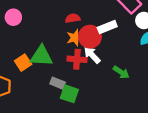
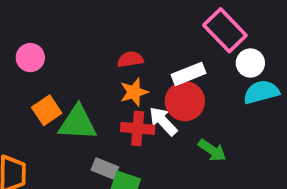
red circle: (90, 37) -> (185, 101), moved
orange square: (23, 63) -> (47, 110), moved

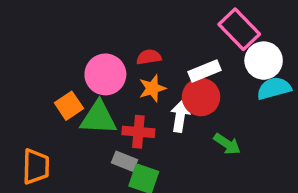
pink circle: (30, 58) -> (105, 74), moved, size x1.5
white circle: (250, 63) -> (264, 61), size x1.4
white arrow: (163, 121) -> (180, 116), turned 52
red cross: (138, 128) -> (138, 132), moved

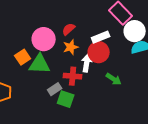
red semicircle: (149, 57) -> (69, 29), turned -32
red cross: (138, 132) -> (73, 76), moved
gray rectangle: (125, 161) -> (55, 89), turned -56

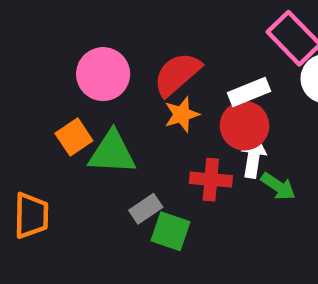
red semicircle: (69, 29) -> (177, 74), size x1.6
pink circle: (44, 39) -> (103, 74), moved
white arrow: (87, 63) -> (253, 157), moved
red cross: (73, 76) -> (211, 180), moved

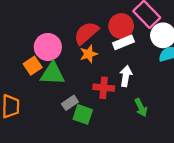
pink circle: (103, 74) -> (48, 47), moved
red circle: (245, 126) -> (121, 26), moved
green arrow: (278, 186) -> (141, 107), moved, turned 30

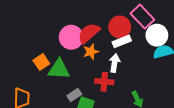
pink circle: (48, 47) -> (71, 37), moved
white arrow: (126, 76) -> (115, 63), moved

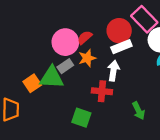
red semicircle: (89, 33) -> (85, 38), size x0.6
orange square: (41, 62) -> (32, 83), moved
gray rectangle: (74, 95) -> (65, 66), moved

